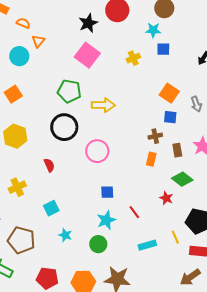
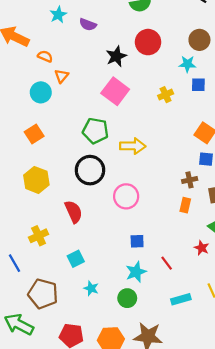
red semicircle: (49, 165) -> (74, 212), size x1.5

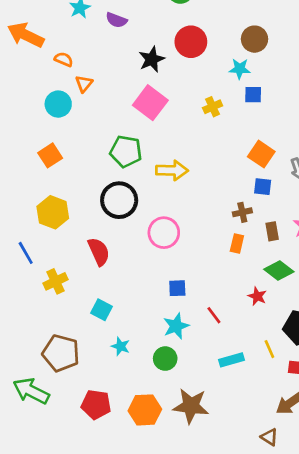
cyan square: (76, 259) -> (102, 310), turned -35
blue line: (14, 263) -> (26, 253), moved

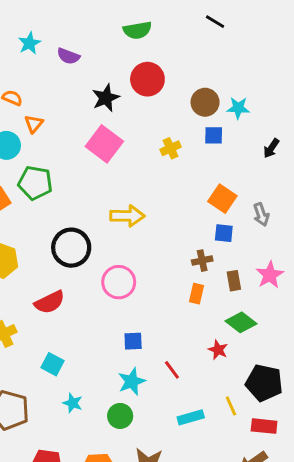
brown circle: (255, 39) -> (205, 102), moved
cyan star: (240, 69) -> (238, 108), moved
green pentagon: (126, 151) -> (35, 183), moved
red semicircle: (99, 252) -> (50, 302), turned 88

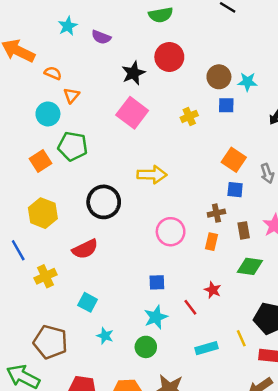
pink circle: (119, 282) -> (171, 232), moved
green diamond: (241, 322) -> (250, 266), turned -30
red star: (218, 350) -> (213, 290), moved

